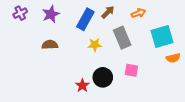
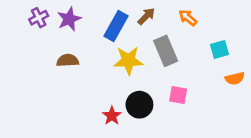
purple cross: (20, 13) -> (39, 18), moved
orange arrow: (138, 13) -> (188, 18), turned -120
cyan square: (162, 37) -> (220, 49), size x0.6
yellow star: (95, 45) -> (128, 60), size x1.5

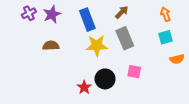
brown arrow: (146, 16) -> (122, 12), moved
orange arrow: (188, 18) -> (165, 14), moved, turned 32
blue rectangle: (116, 26) -> (87, 20), turned -50

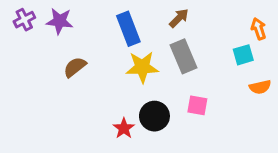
purple cross: (29, 13) -> (24, 20), moved
purple star: (52, 14) -> (60, 21), moved, turned 30
orange arrow: (165, 14) -> (259, 29), moved
brown semicircle: (51, 46) -> (75, 67), turned -35

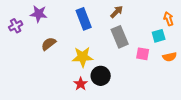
purple cross: (24, 20) -> (16, 26), moved
yellow star: (142, 67) -> (83, 57), moved
pink square: (197, 105) -> (143, 54), moved

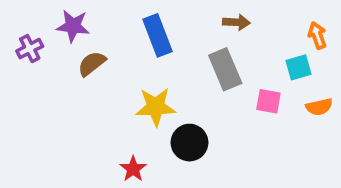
brown arrow: (117, 12) -> (236, 22), moved, turned 48
brown semicircle: (49, 44) -> (92, 64), moved
red star: (81, 84) -> (133, 169), moved

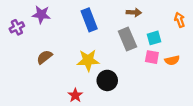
brown semicircle: (92, 64) -> (44, 57), moved
cyan square: (298, 67) -> (154, 38), moved
orange semicircle: (319, 107) -> (172, 60), moved

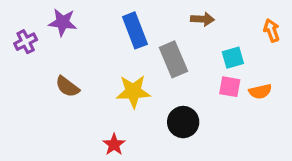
gray rectangle: (127, 39) -> (173, 59), moved
brown semicircle: (44, 57) -> (67, 87), turned -105
black circle: (107, 80) -> (183, 122), moved

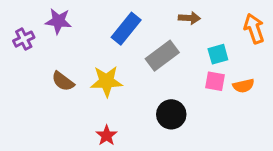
blue rectangle: (135, 30) -> (126, 29), turned 60
orange arrow: (272, 30) -> (254, 29), size x1.4
gray rectangle: (173, 59) -> (162, 56), turned 76
yellow star: (133, 91) -> (107, 81), moved

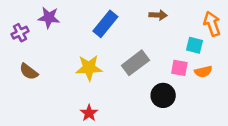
cyan square: (218, 54) -> (194, 45), moved, turned 30
gray rectangle: (162, 56) -> (135, 63), moved
brown semicircle: (63, 81) -> (29, 72), moved
black circle: (171, 114) -> (163, 95), moved

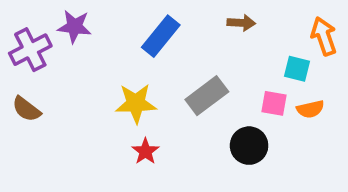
purple cross: (20, 33) -> (30, 50), size x1.5
brown semicircle: (29, 72) -> (26, 109), moved
red star: (89, 113) -> (145, 151), moved

